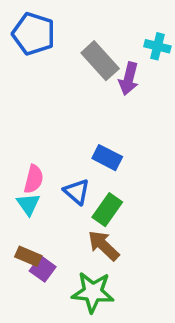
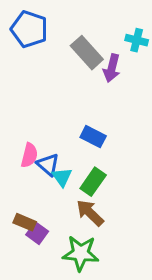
blue triangle: (77, 192) -> (48, 165), moved
cyan triangle: (28, 204) -> (62, 177), moved

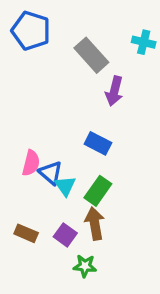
purple arrow: (112, 68) -> (114, 91), moved
brown arrow: (90, 213) -> (95, 223), turned 36
purple square: (37, 233) -> (65, 235), moved
green star: (81, 253) -> (85, 266), size x0.6

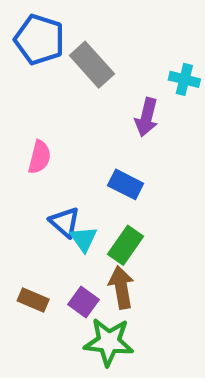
cyan cross: (144, 42) -> (184, 79), moved
gray rectangle: (91, 55) -> (92, 65), moved
pink semicircle: (31, 163) -> (39, 157), moved
green star: (85, 266) -> (109, 342), size x1.6

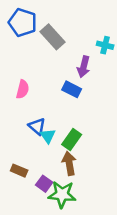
blue rectangle: (126, 184) -> (72, 89), moved
purple square: (84, 302) -> (44, 184), moved

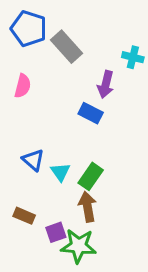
pink semicircle: (23, 89) -> (23, 86), moved
blue triangle: (37, 126) -> (33, 160), moved
purple square: (44, 184) -> (56, 232), turned 35

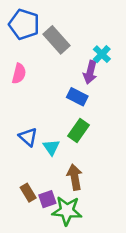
cyan cross: (133, 57) -> (102, 54), moved, turned 30
green rectangle: (91, 176) -> (79, 130), moved
brown rectangle: (24, 216) -> (28, 193), moved, turned 36

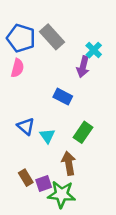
blue pentagon: (24, 24) -> (21, 38), moved
blue rectangle: (77, 97) -> (63, 97), moved
green rectangle: (79, 130) -> (83, 132), moved

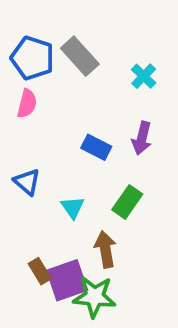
purple arrow: (83, 67) -> (142, 138), moved
blue triangle: (26, 126) -> (27, 182), moved
purple square: (44, 184) -> (67, 280), size x1.6

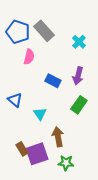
pink semicircle: (27, 104) -> (29, 57), moved
green rectangle: (127, 202) -> (79, 105), moved
green star: (94, 297) -> (66, 163), moved, size x0.7

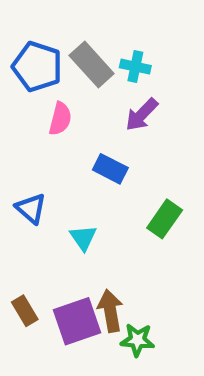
cyan cross: (79, 42) -> (135, 67), moved, turned -32
purple arrow: (78, 76) -> (142, 115), moved, turned 30
brown arrow: (58, 137) -> (110, 311), moved
brown rectangle: (22, 149) -> (25, 311), moved

